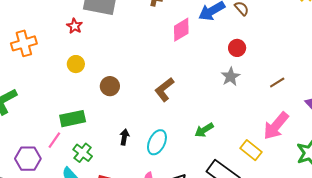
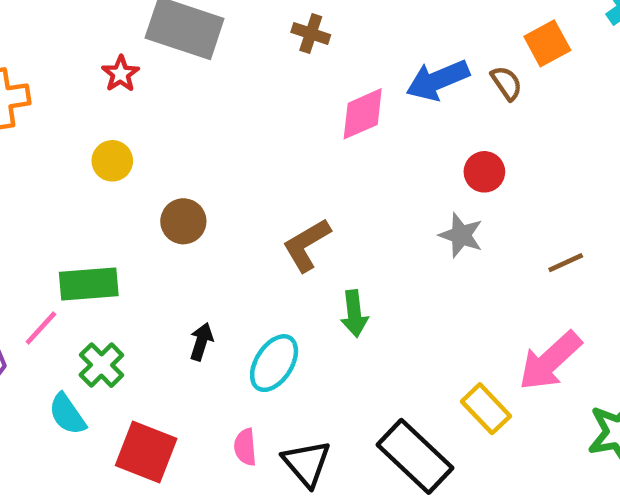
gray star: (231, 77) -> (461, 235), turned -30
green arrow: (204, 130) -> (354, 314), moved, turned -72

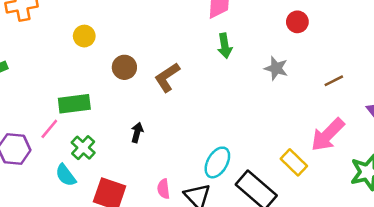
red circle: (484, 172) -> (297, 22), moved
brown L-shape: (307, 245) -> (167, 77), moved
green arrow: (354, 314) -> (225, 46), moved
cyan ellipse: (274, 363) -> (217, 162), moved

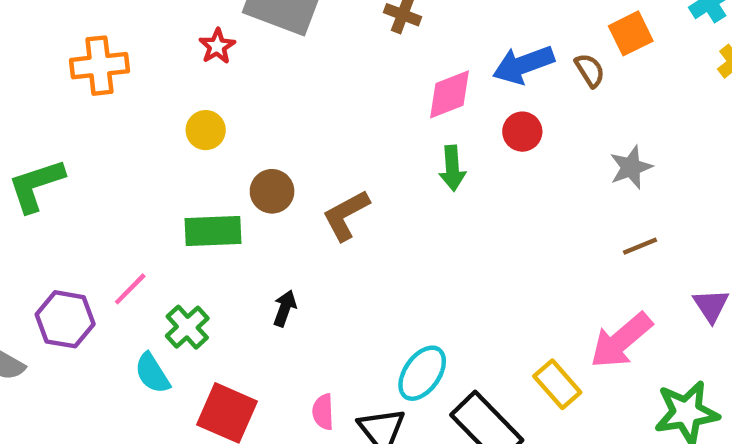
red circle: (297, 22) -> (522, 132), moved
gray star: (276, 68) -> (631, 167), moved, turned 30
green rectangle: (74, 104) -> (213, 231), moved

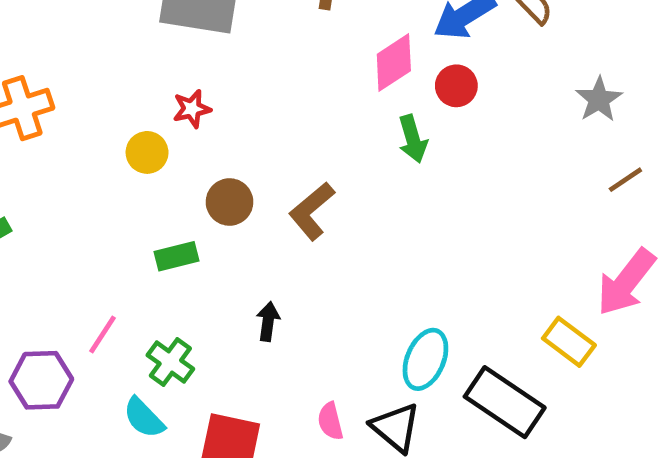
red star: (217, 46) -> (192, 109), moved, turned 30
red circle: (522, 132) -> (456, 86), moved
green rectangle: (213, 231) -> (176, 256), size x0.7

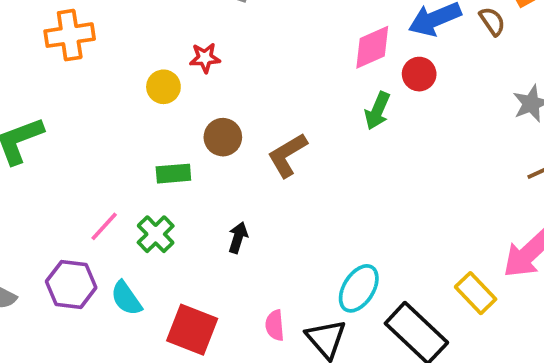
green arrow: (413, 139) -> (377, 111), turned 30
green cross: (170, 362) -> (156, 234), moved
purple hexagon: (41, 380) -> (71, 285), moved

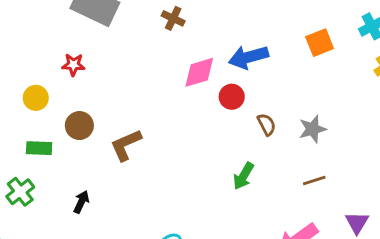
brown semicircle: (492, 21) -> (267, 124), moved
yellow circle: (163, 87) -> (36, 98), moved
green arrow: (377, 111) -> (243, 176), moved

